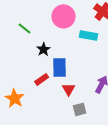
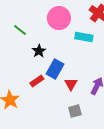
blue rectangle: (60, 67) -> (55, 69), turned 30
red triangle: (69, 89) -> (71, 84), moved

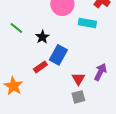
green line: (20, 30) -> (16, 28), moved
red triangle: (71, 84) -> (78, 79), moved

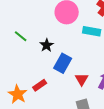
red rectangle: (40, 67) -> (40, 85), moved
red triangle: (78, 79) -> (82, 79), moved

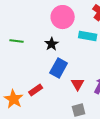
green line: (21, 36) -> (17, 41), turned -32
black star: (47, 45) -> (52, 44), moved

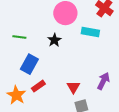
blue rectangle: (59, 68) -> (29, 64), moved
red triangle: (78, 84) -> (73, 87), moved

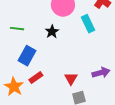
cyan rectangle: (90, 32) -> (88, 24), turned 54
purple arrow: (103, 81) -> (101, 73), turned 48

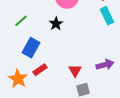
cyan rectangle: (88, 24) -> (107, 16), moved
green line: (17, 29) -> (21, 21), turned -48

